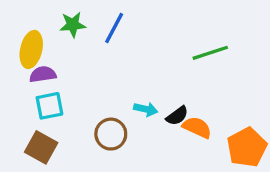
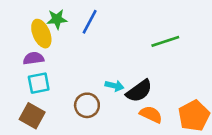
yellow ellipse: (31, 49) -> (41, 34), moved, turned -36
black semicircle: (177, 116) -> (139, 91), size x1.5
orange semicircle: (197, 127) -> (151, 114), moved

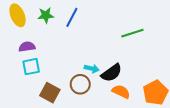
yellow ellipse: (41, 34) -> (18, 15), moved
brown circle: (87, 105) -> (80, 84), moved
brown square: (32, 116) -> (50, 93), moved

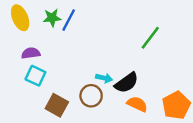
blue line: (72, 17) -> (69, 20), moved
green line: (132, 33) -> (150, 38), turned -35
cyan square: (31, 67) -> (35, 76), turned 36

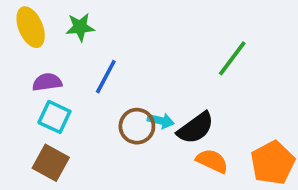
blue line: (69, 20) -> (106, 77), moved
brown circle: (91, 96) -> (137, 126), moved
brown square: (57, 105) -> (51, 163), moved

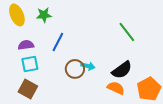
green line: (232, 58) -> (127, 32), turned -75
cyan square: (54, 117) -> (30, 64), turned -36
black semicircle: (196, 128) -> (122, 70), moved

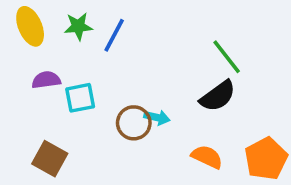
blue line: (58, 42) -> (114, 35), moved
cyan square: (30, 64) -> (80, 98), moved
black semicircle: (122, 70) -> (218, 96), moved

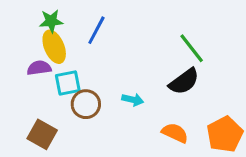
yellow ellipse: (30, 26) -> (54, 47), moved
green star: (78, 26) -> (51, 21), moved
brown circle: (134, 123) -> (86, 104), moved

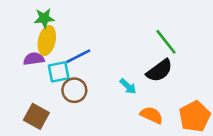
blue line: (96, 30) -> (78, 56), moved, turned 35
yellow ellipse: (54, 47) -> (47, 40), turned 36
cyan arrow: (133, 100) -> (128, 86), moved, turned 30

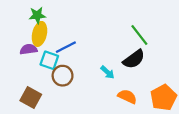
cyan square: (59, 72) -> (49, 60), turned 30

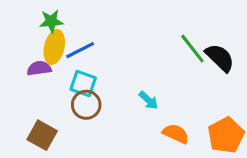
blue line: (66, 47) -> (80, 50), moved
black semicircle: (134, 59) -> (220, 58), moved, turned -100
cyan square: (49, 60) -> (83, 84), moved

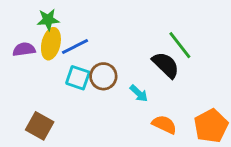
black semicircle: (220, 58) -> (166, 65), moved
purple semicircle: (39, 68) -> (24, 49), moved
brown circle: (86, 105) -> (103, 76), moved

